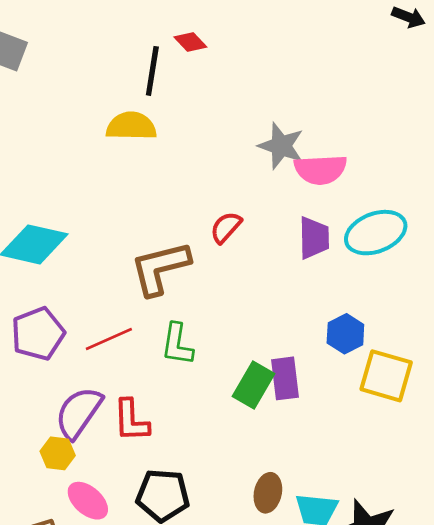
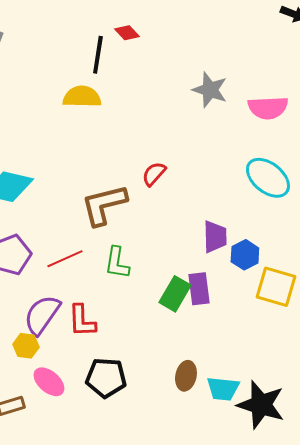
gray star: (281, 146) -> (210, 90), moved
pink semicircle: (320, 169) -> (268, 108), moved
cyan ellipse: (376, 233) -> (268, 178), turned 60
purple trapezoid: (314, 238) -> (215, 237), moved

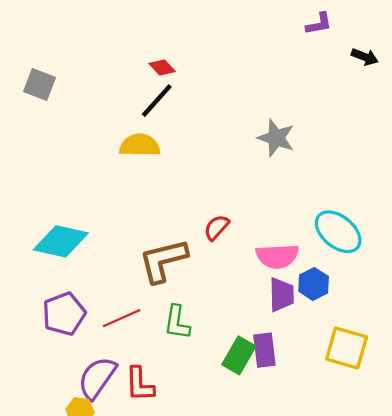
red diamond: (127, 33) -> (162, 67), moved
black line: (98, 55) -> (157, 101), turned 33
pink semicircle: (268, 108) -> (277, 256), moved
blue hexagon: (245, 255) -> (314, 284), moved

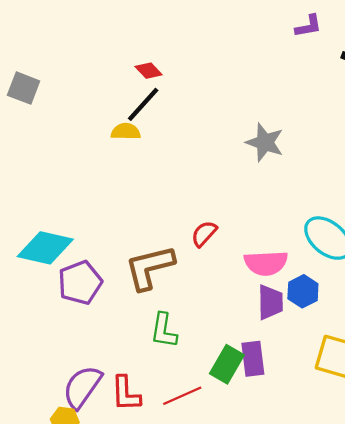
yellow semicircle: (140, 145) -> (126, 132), moved, size x0.7
purple pentagon: (64, 314) -> (80, 283), moved
red line: (122, 318) -> (182, 396), moved

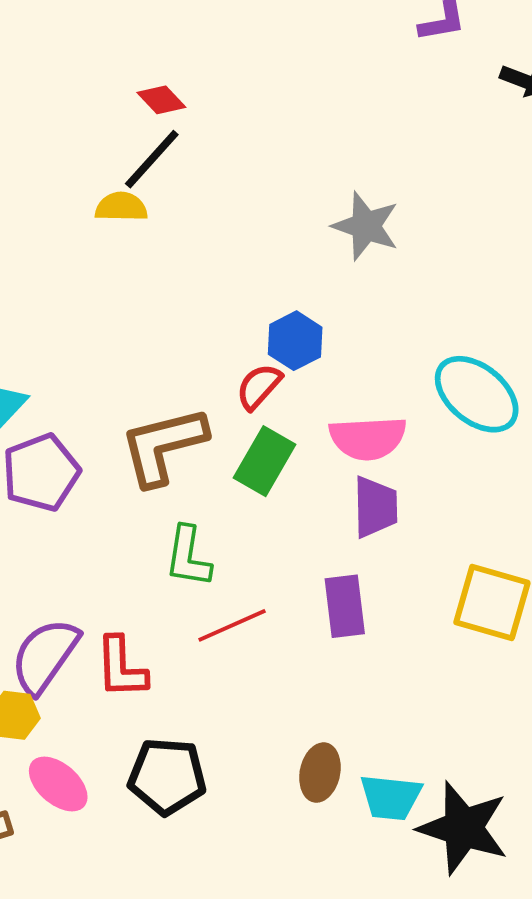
blue hexagon: (303, 291) -> (295, 341), moved
green rectangle: (227, 364) -> (265, 461), moved
red line: (182, 396) -> (232, 625), moved

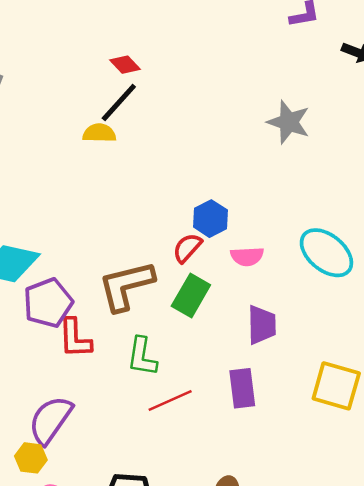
gray star: (366, 226) -> (289, 122), moved
pink semicircle: (368, 438) -> (247, 256), moved, size x0.7
red L-shape: (121, 667) -> (75, 338), moved

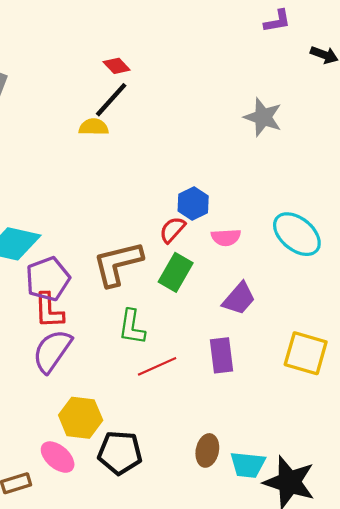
purple trapezoid: (262, 325) -> (239, 299), turned 42
red L-shape: (75, 338) -> (49, 311), moved
purple semicircle: (50, 420) -> (52, 351), moved
yellow hexagon: (31, 458) -> (81, 418), moved, size x1.5

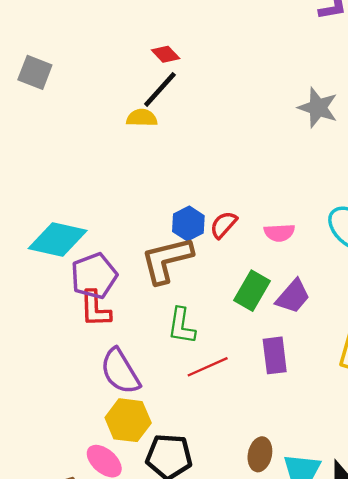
blue hexagon: (193, 204) -> (188, 224), moved
green rectangle: (176, 272) -> (252, 291), moved
purple semicircle: (52, 351) -> (120, 371), moved, turned -66

